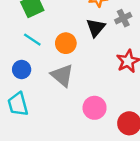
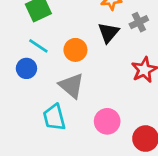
blue circle: (22, 70) -> (26, 68), moved
cyan trapezoid: (18, 104) -> (54, 117), moved

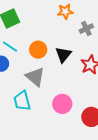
black triangle: (108, 33) -> (63, 55), moved

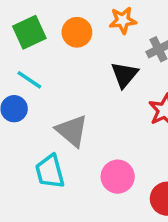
orange circle: (38, 50) -> (77, 32), moved
black triangle: (63, 55) -> (124, 75), moved

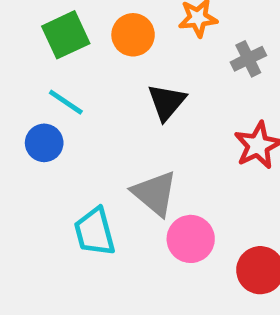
black triangle: (124, 75) -> (167, 102), moved
gray triangle: (72, 131) -> (155, 193), moved

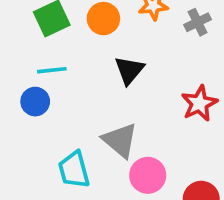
gray cross: (248, 59) -> (198, 22), moved
cyan line: (66, 102) -> (52, 70), turned -40

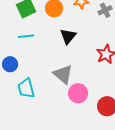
blue circle: (35, 102) -> (10, 64), moved
cyan trapezoid: (74, 170) -> (26, 88), moved

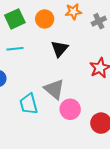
cyan trapezoid: (26, 88) -> (29, 104), moved

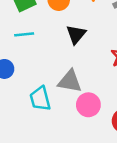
gray triangle: (54, 89) -> (70, 81), turned -30

